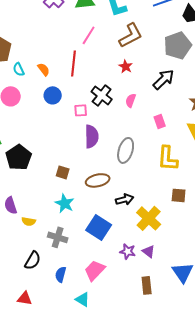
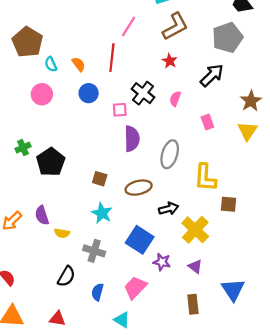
yellow L-shape: (168, 158) -> (205, 178), moved
purple star: (128, 251) -> (162, 262), moved

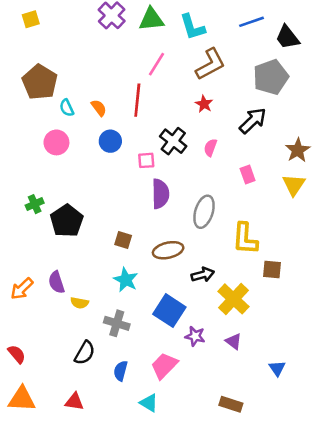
blue triangle: (233, 290) -> (277, 368), size x0.6
brown rectangle: (193, 304) -> (231, 404), moved, turned -66

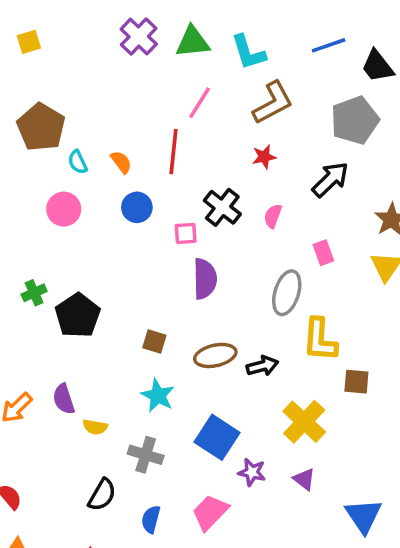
red star: (204, 104) -> (264, 157), turned 30
gray ellipse: (204, 212) -> (287, 293), moved
black arrow: (203, 275) -> (262, 366), moved
blue triangle: (277, 368) -> (363, 516), size x1.6

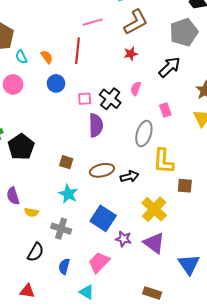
pink line: (200, 103) -> (93, 22), turned 42
black cross: (222, 207) -> (110, 99), moved
purple triangle: (304, 479) -> (154, 243), size x1.6

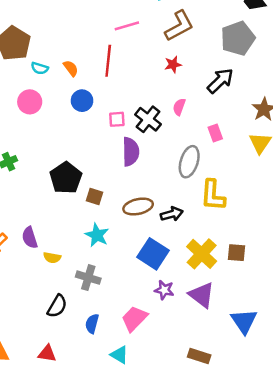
cyan semicircle: (21, 57) -> (40, 68), turned -48
black pentagon: (21, 147) -> (66, 178), moved
brown square: (185, 186) -> (237, 253), moved
blue square: (103, 218) -> (153, 254), moved

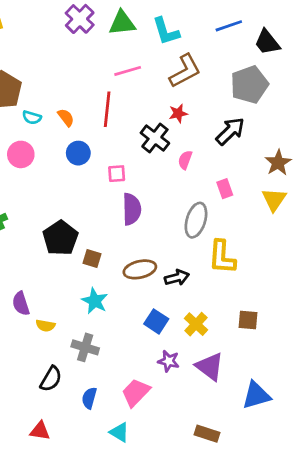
black cross: (148, 119) -> (155, 138), moved
blue square: (153, 254) -> (156, 321), size x0.7
yellow cross: (202, 254) -> (196, 324), moved, size x0.7
blue triangle: (244, 321) -> (256, 395), turned 48

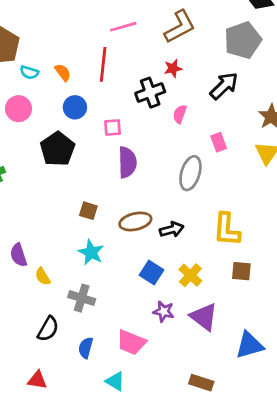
black cross: (155, 138) -> (150, 93), turned 32
black pentagon: (60, 238) -> (57, 149), moved
yellow L-shape: (222, 257) -> (227, 230), moved
yellow semicircle: (45, 326) -> (43, 277), turned 48
pink trapezoid: (136, 393) -> (131, 342), turned -112

